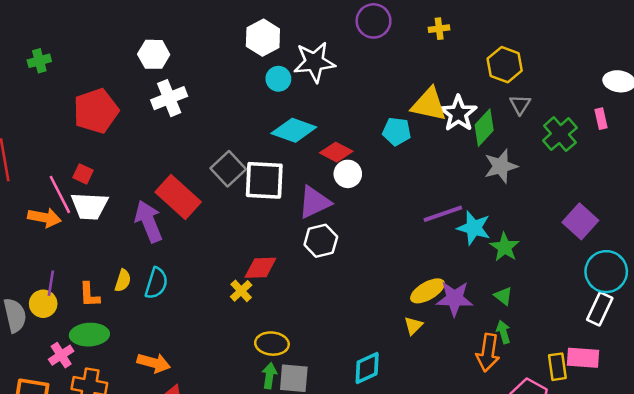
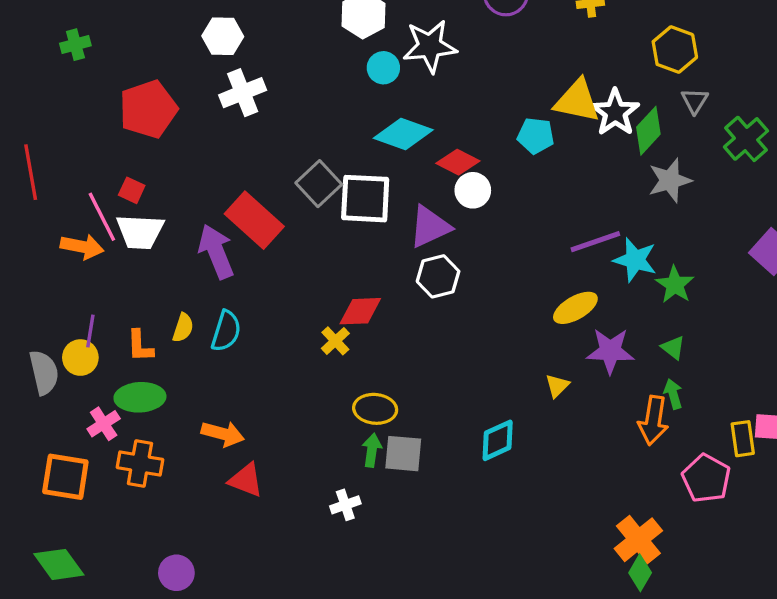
yellow ellipse: (428, 291) -> (575, 308), moved

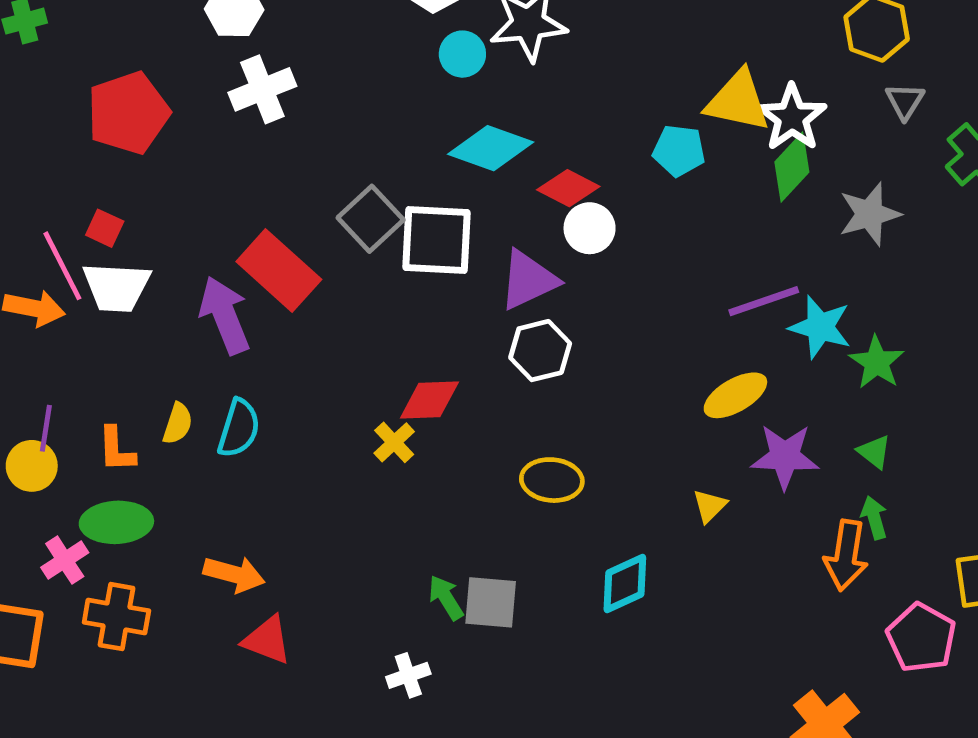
green diamond: (648, 131) -> (792, 167), moved
yellow ellipse: (375, 409) -> (552, 480), moved
green arrow: (372, 450) -> (446, 598), turned -40

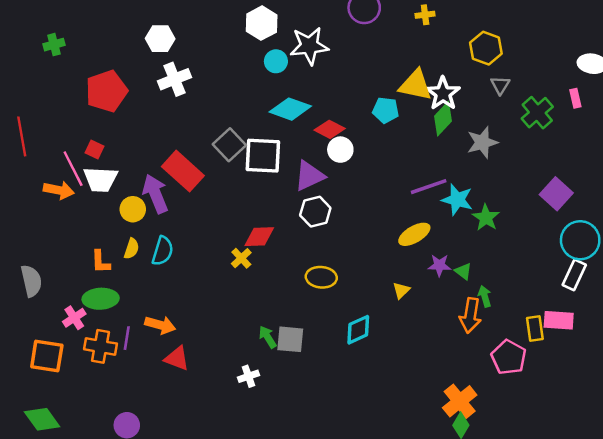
purple line: (46, 428) -> (127, 338), moved
green triangle: (874, 452) -> (463, 271), moved
purple star: (785, 456) -> (439, 265), size x0.7
yellow circle: (32, 466) -> (133, 209), moved

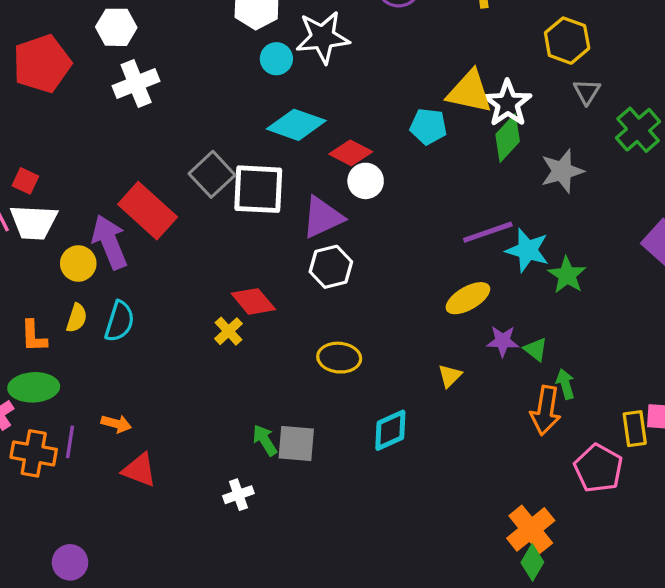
red pentagon: (106, 91) -> (42, 64), moved
red diamond: (259, 237) -> (253, 301), turned 52
orange arrow: (160, 325) -> (116, 424), size x0.7

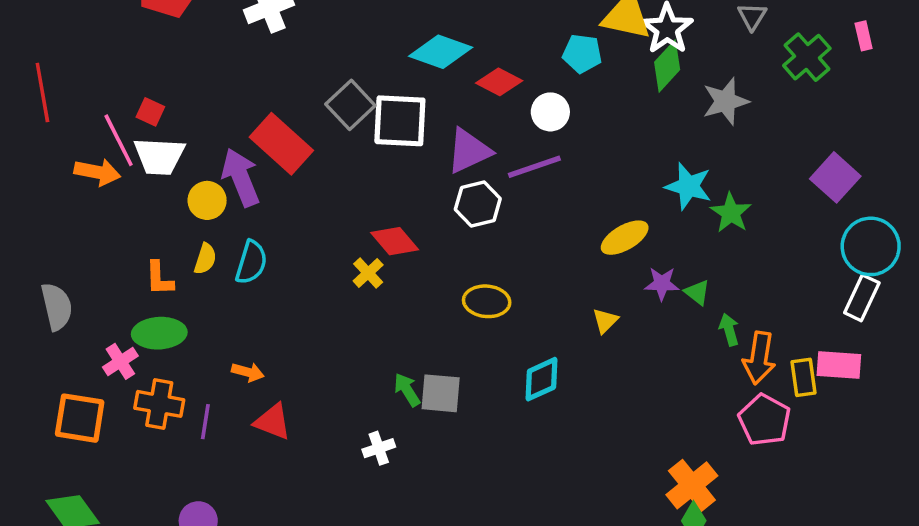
white circle: (366, 181) -> (550, 112), moved
purple line: (488, 232) -> (534, 167), moved
orange arrow: (546, 410) -> (759, 358), moved
purple line: (70, 442) -> (205, 422), moved

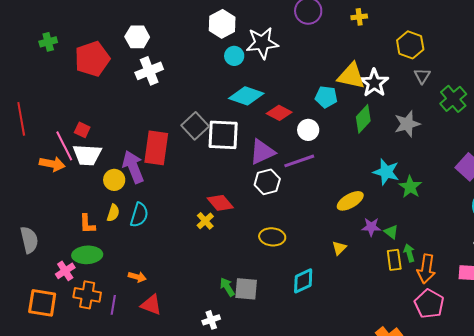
green diamond: (667, 66) -> (363, 119), moved
red rectangle: (281, 144) -> (156, 148), turned 56
yellow rectangle: (803, 377) -> (394, 260), moved

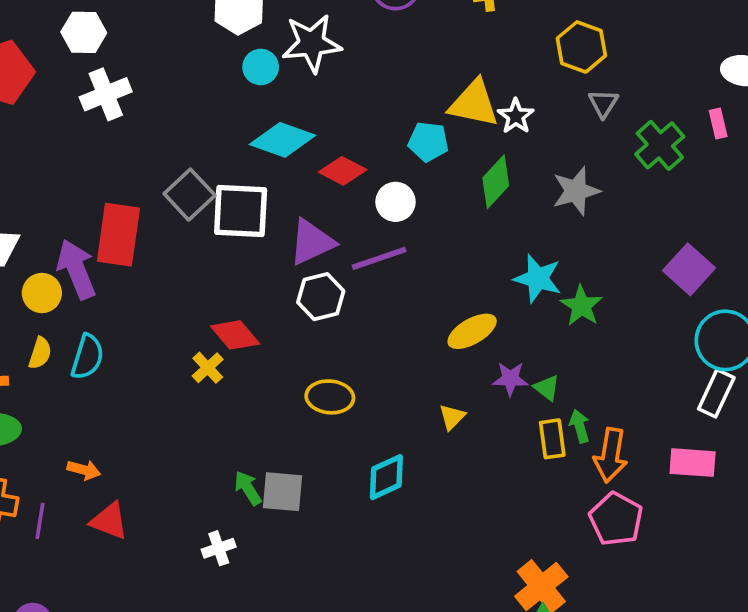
white star: (374, 83) -> (516, 116), size x0.7

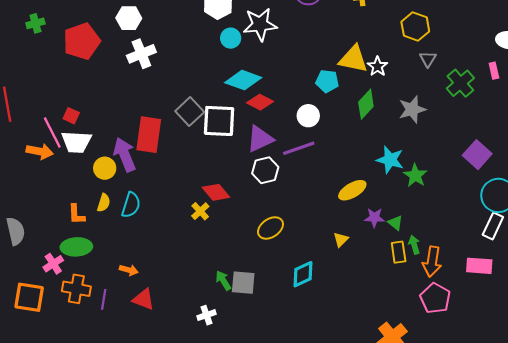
red diamond: (343, 171) -> (260, 102), moved
yellow ellipse: (330, 397) -> (270, 228), turned -40

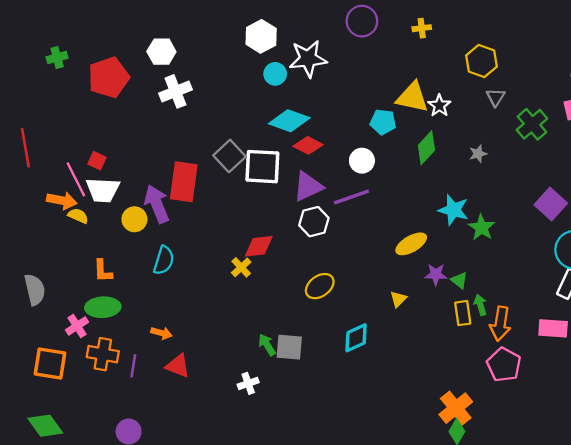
gray star: (412, 109) -> (478, 154), size x0.6
red diamond: (216, 192) -> (259, 246), turned -56
yellow semicircle: (104, 203) -> (78, 216), moved, turned -84

